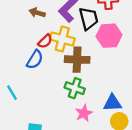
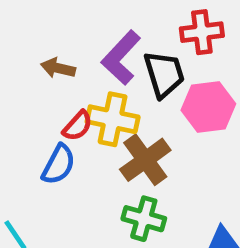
brown cross: (77, 60) -> (145, 160), turned -35

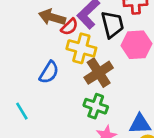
brown arrow: (58, 68) -> (52, 17), size x1.4
red semicircle: (78, 126) -> (69, 27), moved

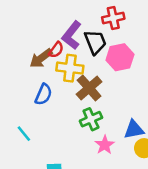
brown arrow: (52, 17) -> (41, 58), moved, turned -45
green cross: (96, 106) -> (91, 119), turned -35

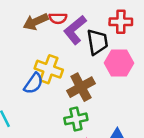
red semicircle: (56, 50) -> (58, 18), moved, turned 42
brown arrow: (41, 58) -> (36, 22), moved
yellow cross: (70, 68) -> (49, 69), moved

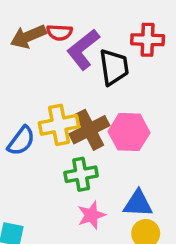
pink hexagon: (119, 63) -> (129, 132), moved
yellow cross: (49, 69) -> (59, 125), moved, turned -32
blue semicircle: (34, 83) -> (21, 141), moved

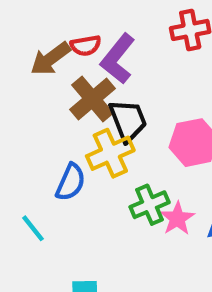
black trapezoid: (114, 67) -> (128, 121), moved
brown cross: (89, 130) -> (93, 99), moved
pink star: (91, 215) -> (177, 219), moved

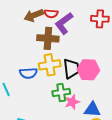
brown cross: (93, 99) -> (48, 38), turned 30
black trapezoid: (128, 121) -> (71, 69), moved
blue semicircle: (71, 182) -> (28, 73), turned 48

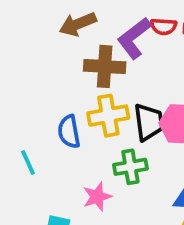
red semicircle: (51, 14) -> (164, 27), moved
blue semicircle: (28, 73) -> (69, 132), turned 84
pink star: (72, 102) -> (97, 197), moved

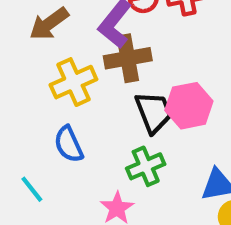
brown cross: (105, 66) -> (128, 58), moved
yellow cross: (108, 116) -> (73, 82), moved

